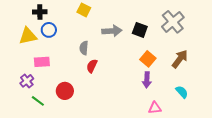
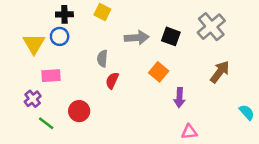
black cross: (40, 12) -> (64, 14), moved
yellow triangle: (28, 36) -> (34, 44), turned -48
orange square: (148, 59) -> (159, 72), moved
cyan semicircle: (182, 92) -> (247, 112), moved

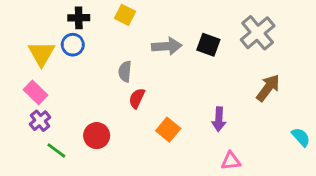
orange square: (159, 72) -> (168, 130), moved
pink rectangle: (51, 76) -> (36, 92), moved, turned 48

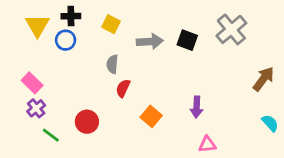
yellow square: (125, 15) -> (111, 24), moved
yellow triangle: (41, 54) -> (37, 25), moved
brown arrow: (268, 88) -> (263, 79), moved

